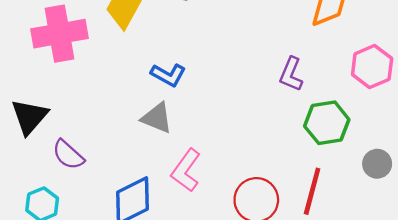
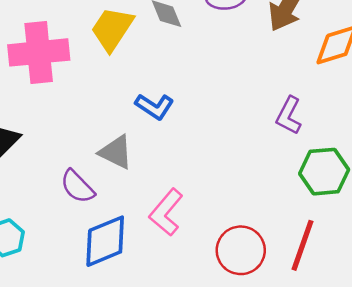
gray triangle: (157, 118) -> (116, 152), moved
purple semicircle: (68, 155) -> (77, 187), moved

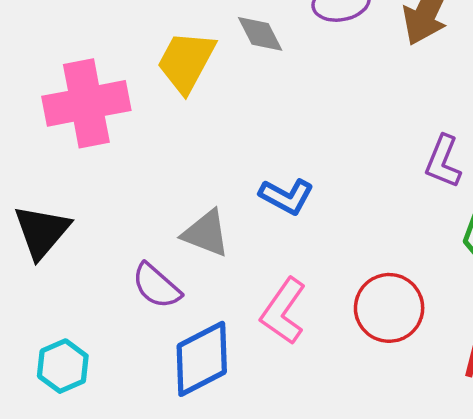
blue L-shape: (154, 106) -> (287, 196), moved
red circle: (241, 250) -> (389, 308), moved

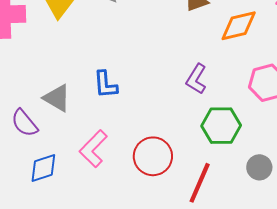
blue L-shape: (287, 196) -> (105, 85), turned 48
blue diamond: (202, 359) -> (43, 168), size x0.7

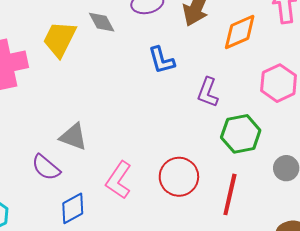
blue L-shape: (105, 85) -> (161, 60), moved

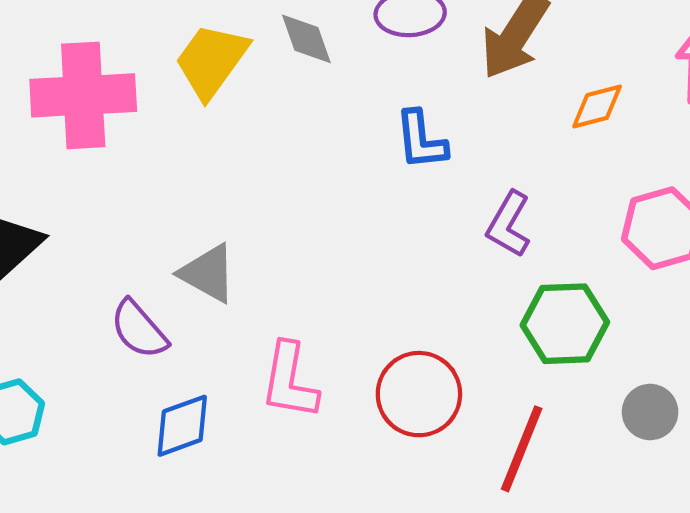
orange diamond: (240, 32) -> (597, 107), size x0.7
pink L-shape: (119, 180) -> (290, 381), turned -33

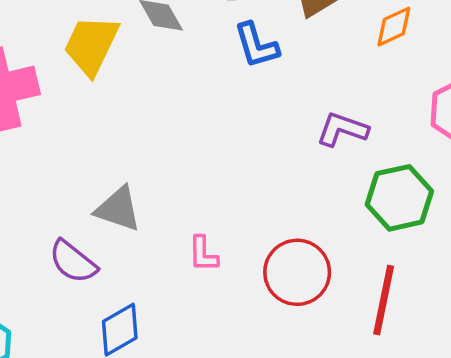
blue L-shape: (421, 140) -> (256, 45), moved
purple L-shape: (509, 224) -> (342, 129), turned 90
pink L-shape: (290, 381) -> (203, 254), moved, size x0.6

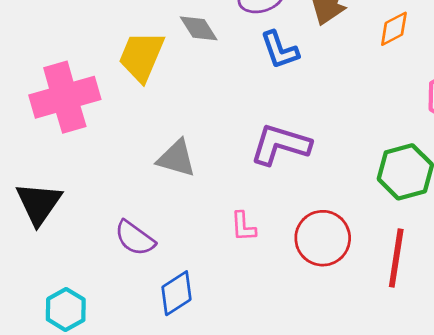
purple L-shape: (342, 129) -> (280, 144), moved, size x1.4
gray triangle: (118, 209) -> (176, 158), moved

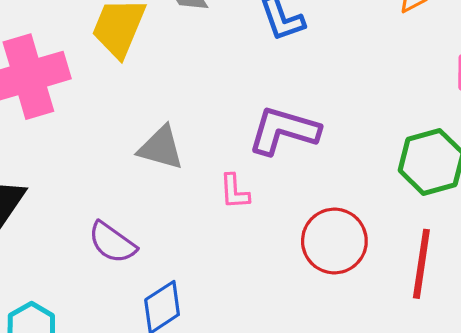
pink L-shape: (243, 226) -> (234, 191), moved

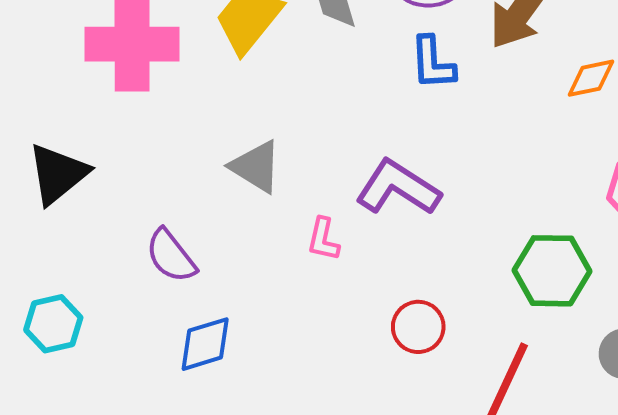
red circle: (334, 241) -> (418, 327), size x0.7

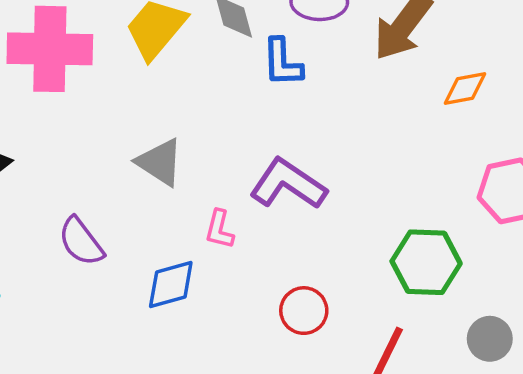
blue L-shape: (433, 63) -> (282, 62), moved
blue diamond: (205, 344) -> (171, 285), moved

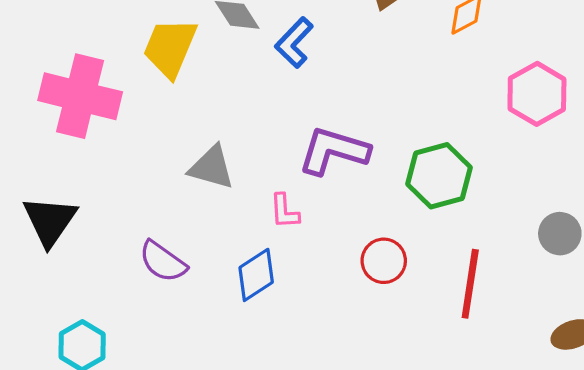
pink cross: (50, 49) -> (80, 96), turned 30
blue L-shape: (282, 62) -> (294, 43), turned 63
green hexagon: (426, 262) -> (439, 176), moved

